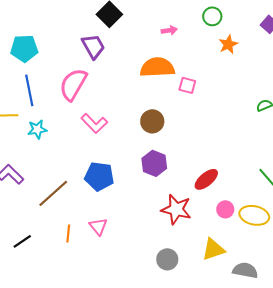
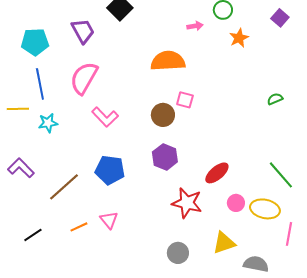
pink arrow: (169, 30) -> (195, 26), moved
purple trapezoid: (93, 46) -> (83, 31), moved
pink square: (187, 85) -> (185, 100), moved
orange line: (68, 233) -> (79, 227), turned 60

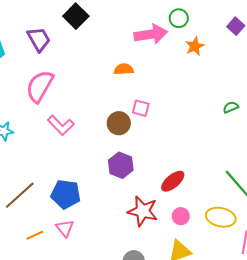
pink arrow: (195, 26) -> (151, 34), size x2.0
orange semicircle: (168, 61) -> (124, 69), size x0.6
blue pentagon: (110, 170) -> (66, 194), moved
pink circle: (236, 203) -> (181, 216), moved

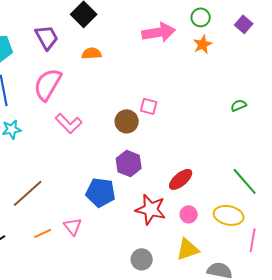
green circle: (179, 18) -> (201, 17), moved
orange semicircle: (124, 69) -> (92, 53), moved
blue pentagon: (66, 194) -> (101, 192), moved

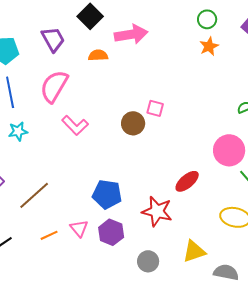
pink arrow: (159, 32) -> (131, 34), moved
purple hexagon: (129, 163) -> (111, 232), moved
pink circle: (189, 214) -> (229, 150), moved, size x1.8

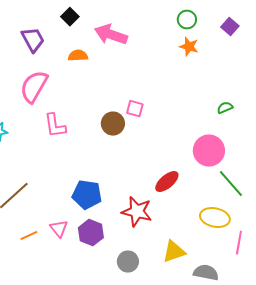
black square: (90, 16) -> (70, 17), size x0.7
pink arrow: (131, 34) -> (111, 35), turned -152
orange star: (209, 46) -> (189, 47), turned -30
pink L-shape: (75, 125) -> (55, 126), turned 36

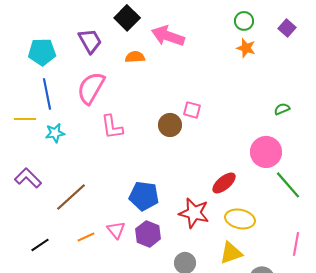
black square: (70, 17) -> (127, 18), size x1.4
yellow ellipse: (215, 218) -> (240, 219), moved

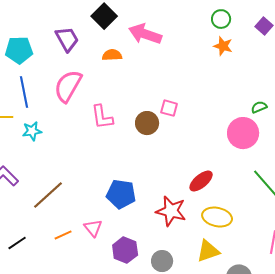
pink L-shape: (112, 127) -> (102, 117), moved
pink circle: (266, 152) -> (243, 133), moved
purple hexagon: (148, 234) -> (125, 250), moved

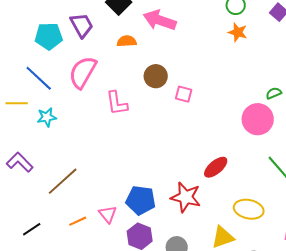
cyan pentagon: (19, 50) -> (49, 36), moved
blue line: (24, 92) -> (39, 78), turned -36
brown circle: (147, 123) -> (156, 76), moved
blue pentagon: (121, 194) -> (141, 200), moved
yellow ellipse: (217, 217) -> (249, 209), moved

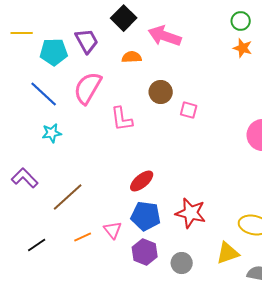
yellow line: (17, 103) -> (22, 33), moved
red ellipse: (216, 167) -> (142, 181), moved

